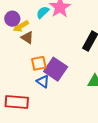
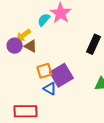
purple circle: (12, 19) -> (15, 46), moved
purple square: (56, 69) -> (61, 75), turned 30

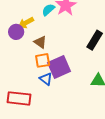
brown triangle: (31, 46) -> (40, 42), moved

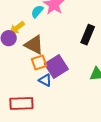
brown triangle: (40, 42) -> (34, 45), size x1.5

